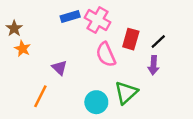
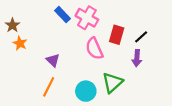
blue rectangle: (70, 16) -> (62, 15), turned 63
orange line: (40, 96) -> (49, 87), moved

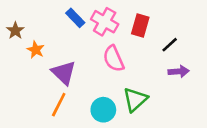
red rectangle: (117, 35) -> (140, 26), moved
orange star: (20, 43) -> (36, 50), moved
purple arrow: (137, 58) -> (179, 71), moved, turned -98
purple triangle: (53, 60) -> (64, 73), size x1.5

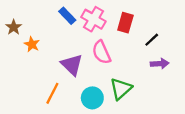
purple triangle: (64, 73) -> (72, 65), moved

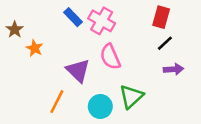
red rectangle: (125, 23) -> (161, 17), moved

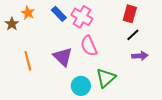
orange star: (35, 48) -> (28, 13), moved
orange line: (57, 102) -> (28, 61), moved, turned -42

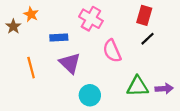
blue rectangle: (59, 14) -> (59, 38), moved, turned -49
pink semicircle: (89, 46) -> (112, 51), moved
purple arrow: (140, 56) -> (164, 89), moved
green triangle: (106, 78) -> (138, 86), moved, turned 40

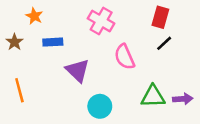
brown star: (13, 26) -> (14, 42), moved
blue rectangle: (59, 38) -> (53, 42), moved
orange line: (31, 68) -> (19, 90), moved

